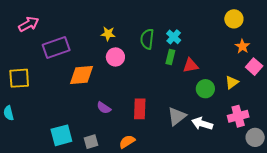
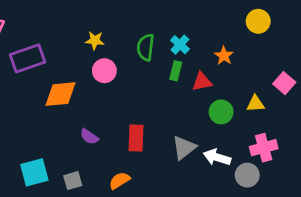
orange star: (242, 46) -> (224, 56), moved
yellow triangle: (232, 82) -> (255, 104), turned 32
gray circle: (255, 137) -> (247, 175), moved

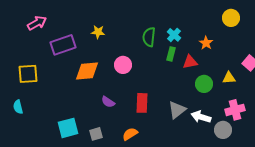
yellow star: (95, 41) -> (98, 32), moved
pink circle: (104, 71) -> (123, 65), moved

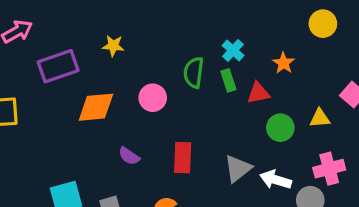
green semicircle: (149, 37) -> (194, 73), moved
green rectangle: (171, 54) -> (228, 80), turned -32

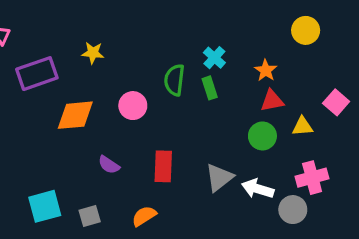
red triangle: (258, 93) -> (272, 101), moved

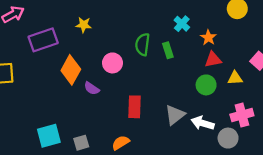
cyan cross: (214, 58) -> (182, 24), moved
orange diamond: (75, 115) -> (71, 70), turned -56
purple semicircle: (109, 165) -> (92, 88), moved

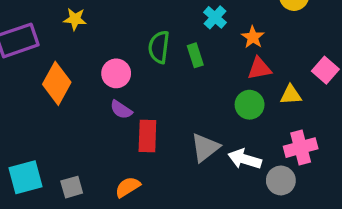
purple semicircle: (92, 88) -> (121, 110), moved

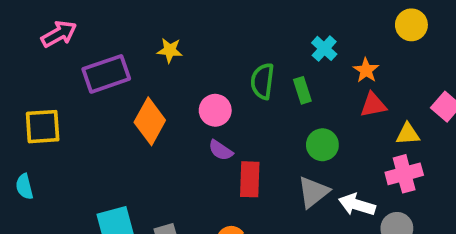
green circle: (250, 105) -> (322, 145), moved
pink cross: (301, 148) -> (404, 174), moved

